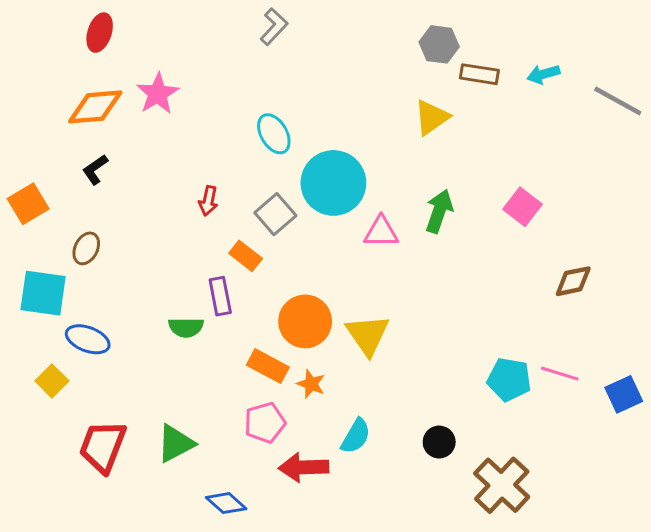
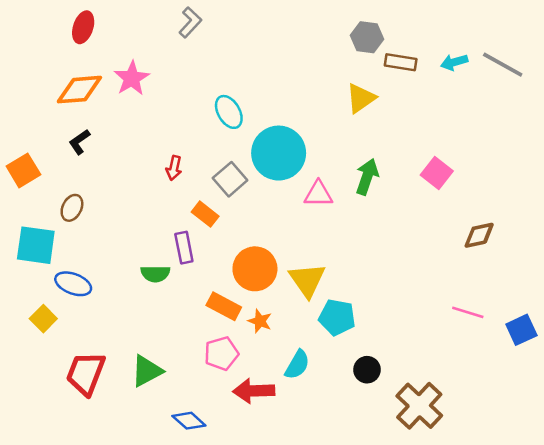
gray L-shape: (274, 27) -> (190, 22), moved
gray line: (618, 101) -> (503, 65), moved
cyan pentagon: (509, 379) -> (337, 317), moved

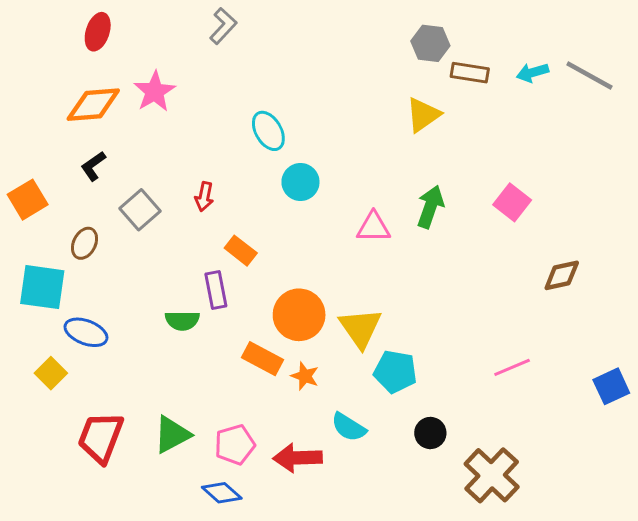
cyan circle: (279, 153) -> (300, 182), moved, size x0.6
gray square: (230, 179) -> (140, 210), moved
pink line: (468, 312) -> (512, 367), moved, turned -40
pink pentagon: (221, 353) -> (235, 445), moved
cyan semicircle: (297, 365) -> (349, 427), turned 92

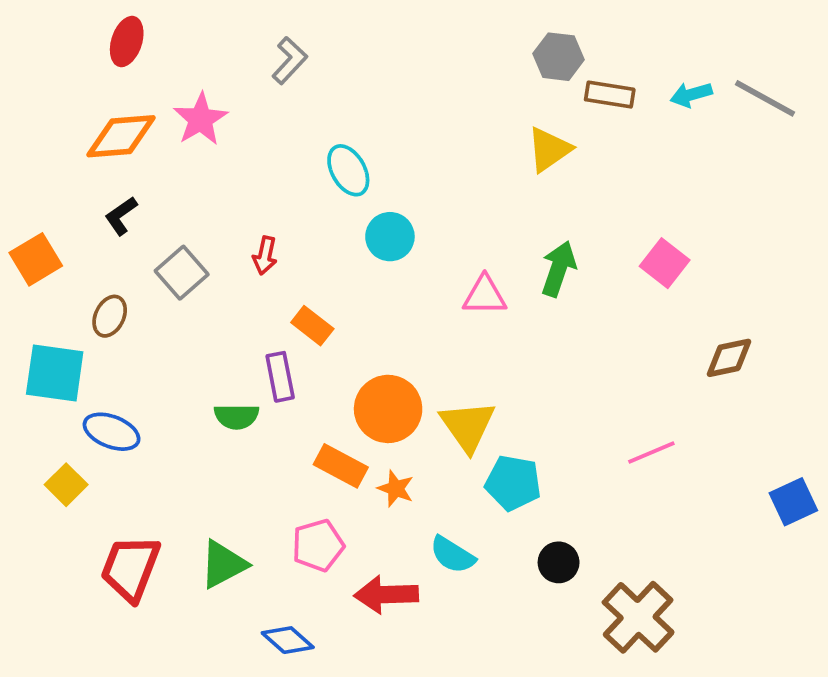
gray L-shape: (223, 26) -> (290, 60), moved
pink line: (512, 367) -> (651, 453), moved
pink pentagon: (235, 445) -> (318, 545), moved

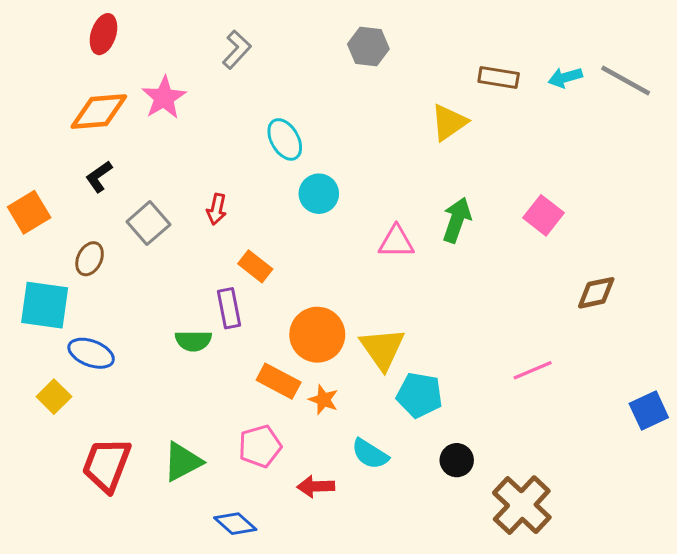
gray hexagon: (559, 57) -> (368, 46), moved
red arrow: (386, 595) -> (316, 486), size x0.7

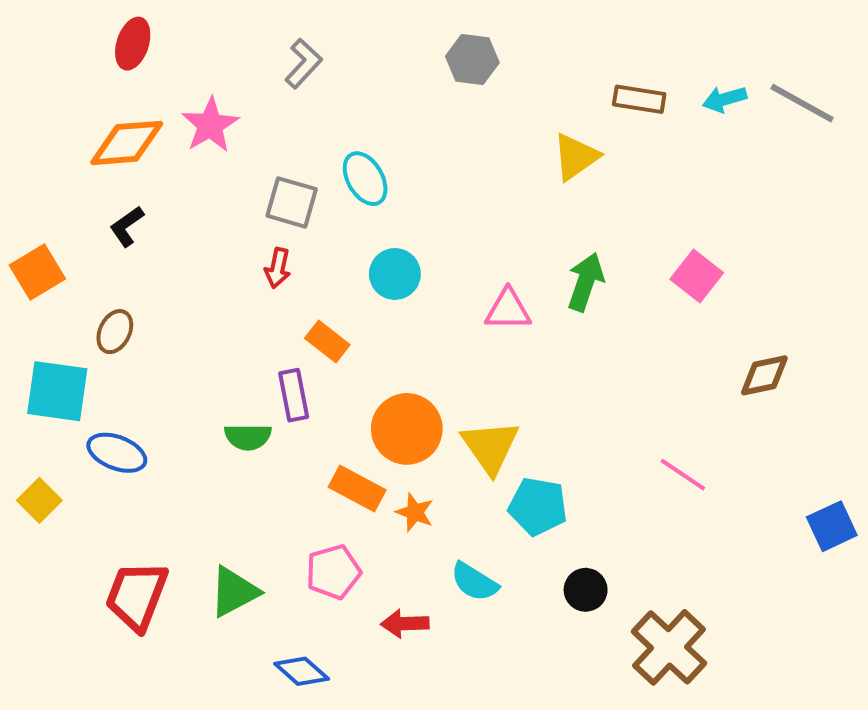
cyan circle: (319, 194) -> (395, 274), moved
gray square: (148, 223) -> (292, 202), moved, turned -33
pink line: (533, 370) -> (683, 475), turned 57
yellow square: (54, 397) -> (39, 500), moved

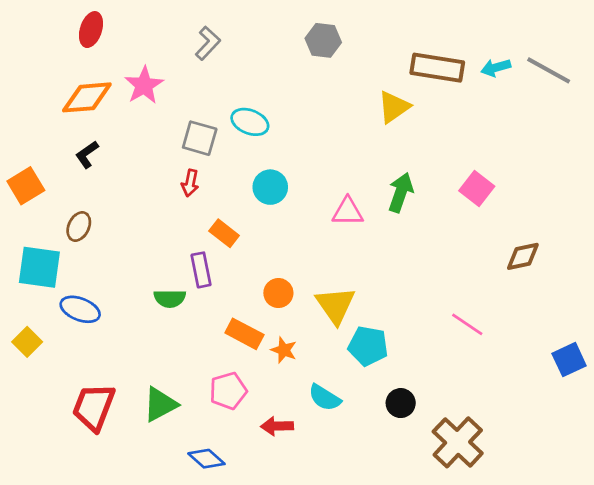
brown rectangle: (639, 99) -> (437, 68), size x1.5
cyan ellipse: (365, 179) -> (250, 122), turned -39
orange circle: (407, 429) -> (278, 293), size x0.6

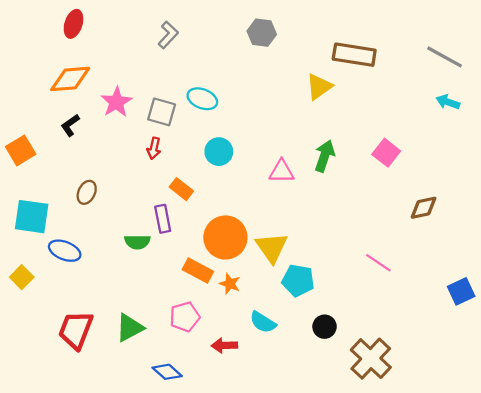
cyan arrow: (496, 68) -> (448, 102), moved, turned 35
pink star: (144, 85) -> (116, 102), moved
brown ellipse: (79, 226) -> (87, 192), moved
orange circle: (278, 293) -> (225, 237), size x1.8

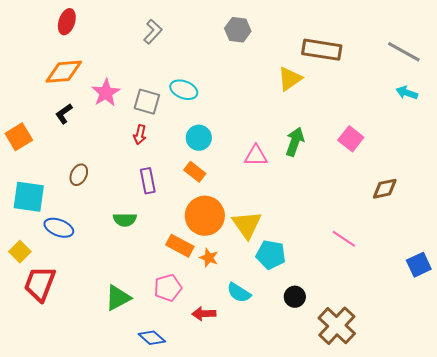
orange rectangle: (181, 189) -> (195, 172), moved
purple rectangle: (163, 219) -> (148, 181), moved
red trapezoid: (76, 330) -> (40, 284), moved

